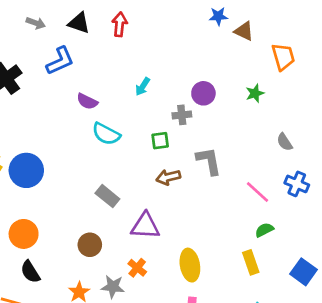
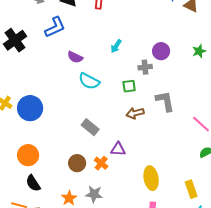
purple triangle: (145, 226) -> (118, 149), size x0.7
yellow rectangle: (251, 262) -> (191, 189), moved
orange cross: (137, 268) -> (101, 163), moved

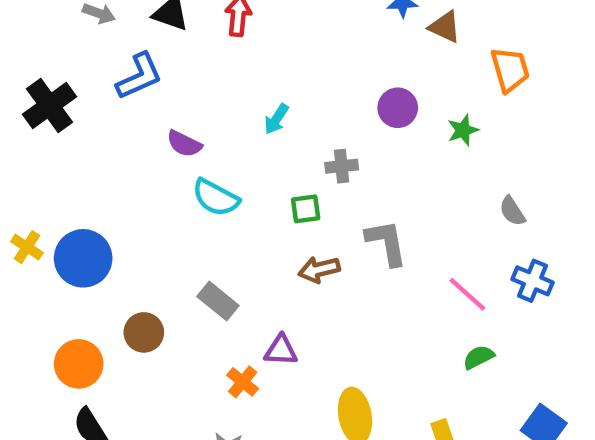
purple circle: (161, 51) -> (398, 108), moved
brown circle: (77, 163) -> (144, 332), moved

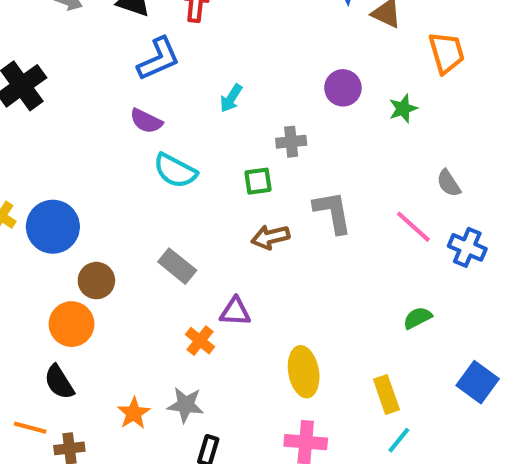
blue L-shape: (139, 76) -> (159, 59), moved
pink line: (467, 294) -> (413, 227), moved
brown circle: (144, 332) -> (96, 281), moved
orange circle: (79, 364) -> (72, 324), moved

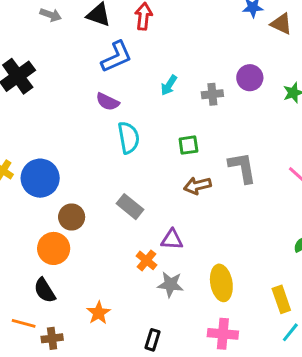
gray cross: (291, 142) -> (212, 94), moved
cyan semicircle: (175, 171) -> (129, 138), turned -128
gray star: (185, 405) -> (170, 284), moved

